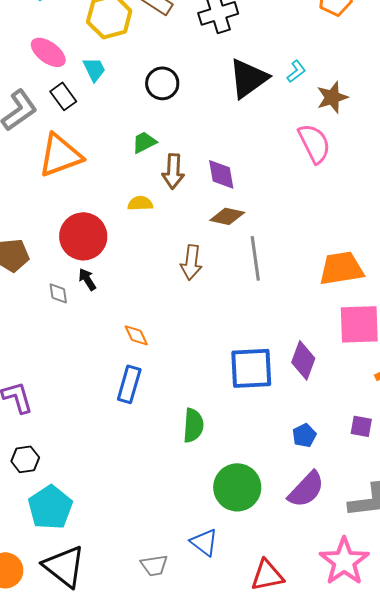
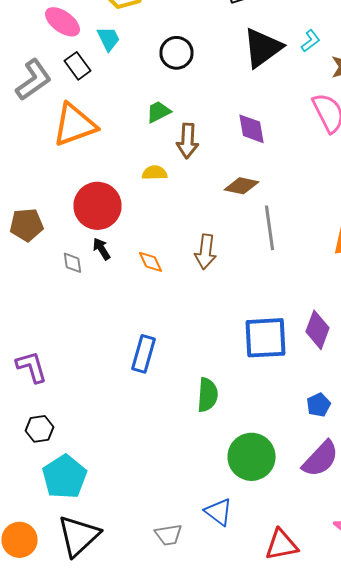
purple diamond: (221, 174) -> (252, 129), moved
brown arrow: (191, 262) -> (206, 252), moved
orange diamond: (136, 335) -> (150, 262), moved
black triangle: (64, 566) -> (78, 536), turned 39

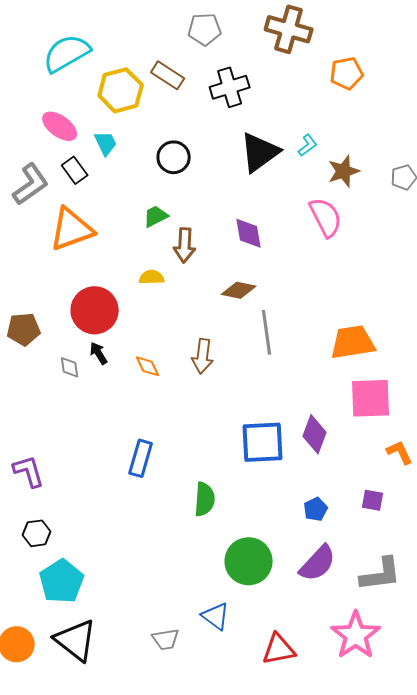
black triangle: (78, 536) -> (76, 640), turned -39

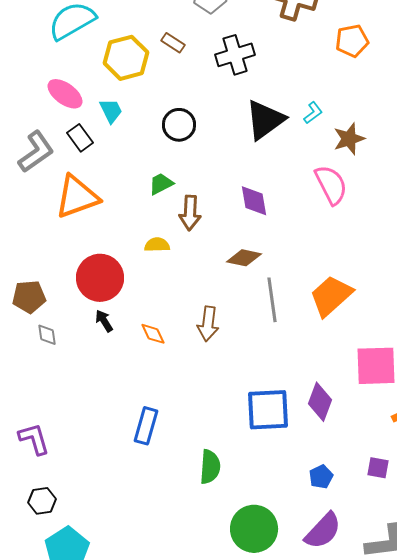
brown rectangle: (168, 75) -> (173, 43), size x0.7
orange trapezoid: (353, 342) -> (331, 296), moved, turned -33
gray diamond: (70, 367) -> (47, 335), moved

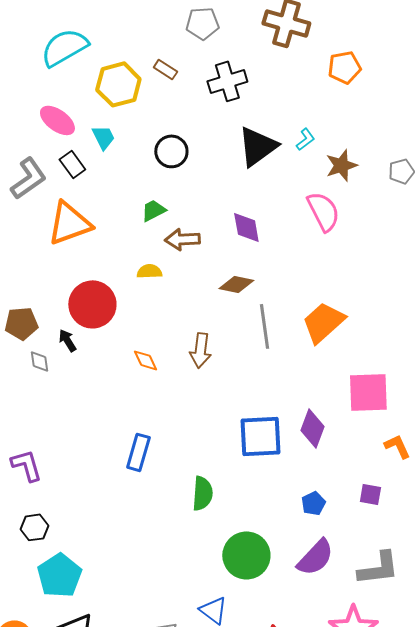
brown arrow: (190, 213) -> (182, 239), turned 84
black arrow: (104, 321) -> (67, 340), moved

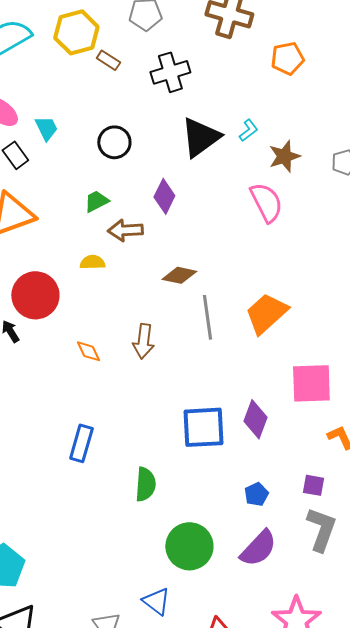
yellow hexagon: (118, 84) -> (76, 32), moved
purple diamond: (246, 227) -> (164, 196), moved, turned 36
gray L-shape: (378, 568) -> (321, 529), moved, turned -63

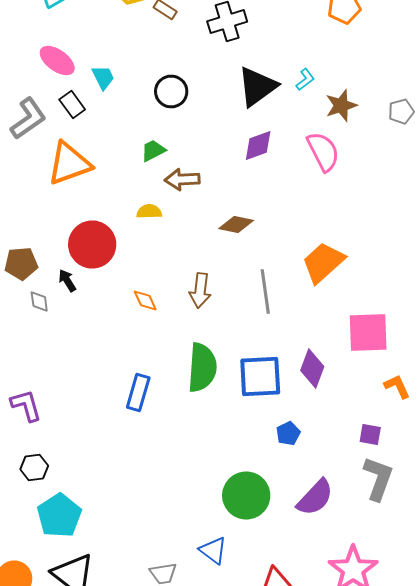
purple diamond: (164, 196) -> (258, 146), moved, turned 44
gray line: (207, 317) -> (265, 292), moved
green semicircle: (145, 484) -> (202, 368), moved, size x1.4
blue pentagon: (256, 494) -> (288, 434), moved

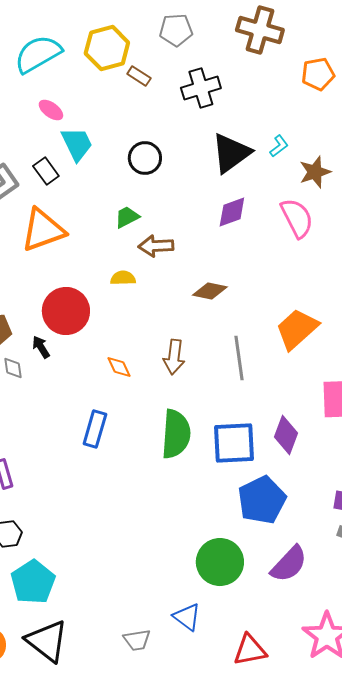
pink ellipse: (57, 60) -> (51, 110), moved, size x0.7
cyan trapezoid: (103, 78) -> (77, 144), size x1.4
blue rectangle: (138, 392) -> (95, 429), moved
blue pentagon: (288, 434) -> (262, 500), size x2.0

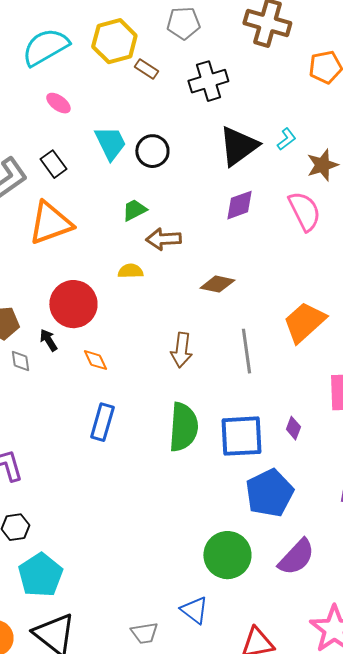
cyan trapezoid: (77, 144) -> (110, 143), moved
orange diamond: (119, 367) -> (95, 360), moved
purple diamond: (286, 435) -> (293, 428), size x0.6

